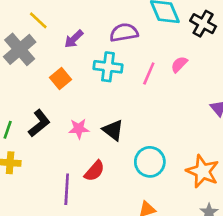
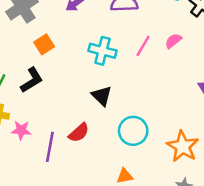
cyan cross: (108, 67) -> (102, 51), moved
orange square: (60, 78) -> (44, 44), moved
pink star: (79, 129) -> (21, 130), moved

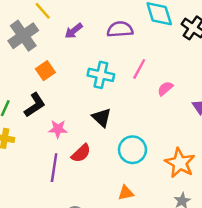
pink semicircle: (173, 41) -> (165, 88), moved
pink star: (21, 130) -> (58, 129), moved

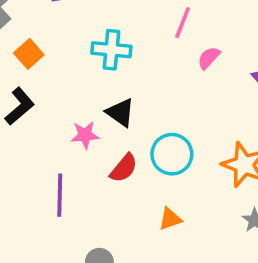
pink line: (139, 69) -> (183, 23), moved
pink star: (58, 129) -> (85, 135), moved
red semicircle: (81, 153) -> (124, 168), moved

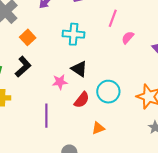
orange triangle: (170, 219) -> (98, 128), moved

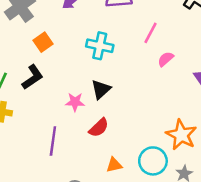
black triangle: (79, 69) -> (101, 89), turned 36
cyan circle: (108, 92) -> (153, 161), moved

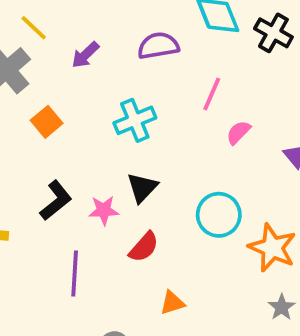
cyan cross: (100, 46) -> (135, 120), turned -30
black L-shape: (32, 77) -> (56, 201), moved
cyan circle: (153, 161) -> (219, 215), moved

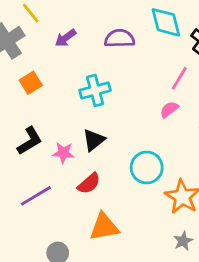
pink line: (212, 94) -> (179, 78), moved
purple line: (75, 274) -> (36, 196), turned 48
orange triangle: (172, 303) -> (104, 227), size x1.6

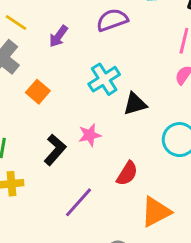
black triangle: (94, 140) -> (135, 104), moved, turned 40
pink star: (63, 153) -> (90, 135), moved

